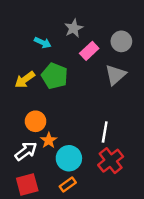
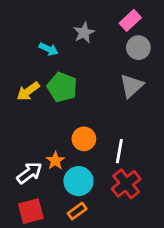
pink rectangle: (89, 51) -> (130, 20), moved
orange circle: (36, 121) -> (84, 139), moved

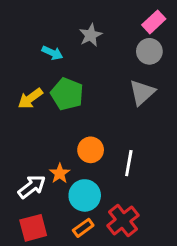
pink rectangle: (130, 20) -> (154, 22), moved
red cross: (126, 184) -> (123, 220), moved

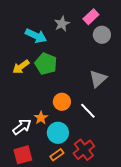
pink rectangle: (154, 22) -> (91, 17), moved
cyan arrow: (52, 53) -> (36, 36), size x1.5
gray triangle: (142, 93) -> (98, 79), moved
white line: (129, 163) -> (88, 111), turned -54

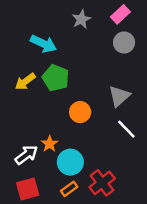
pink rectangle: (91, 17) -> (120, 14), moved
gray star: (62, 24) -> (81, 19), moved
orange circle: (62, 102) -> (80, 112), moved
white line: (88, 111) -> (126, 129), moved

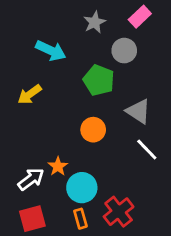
gray circle: (124, 43) -> (124, 51), moved
green pentagon: (56, 78) -> (99, 80), moved
gray triangle: (119, 96) -> (138, 111), turned -45
orange rectangle: (69, 189) -> (80, 219), turned -70

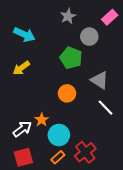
pink rectangle: (140, 17) -> (110, 17), moved
cyan arrow: (51, 51) -> (24, 35), moved
orange rectangle: (80, 219) -> (58, 157), turned 64

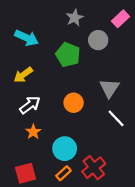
green pentagon: (71, 58) -> (68, 55), moved
gray triangle: (99, 80) -> (109, 88), turned 30
orange star: (42, 120) -> (33, 132), moved
white arrow: (22, 129) -> (30, 105), moved

